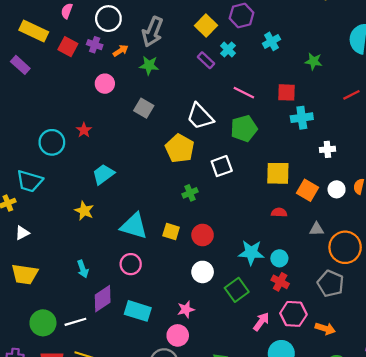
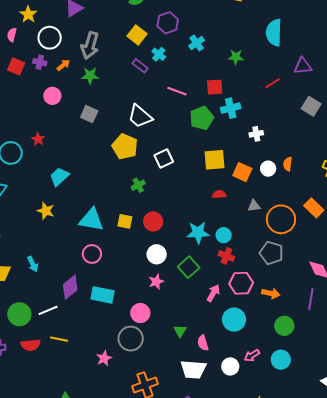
green pentagon: (244, 128) -> (202, 118), moved
cyan arrow: (83, 269) -> (33, 264), moved
pink star: (186, 309) -> (156, 282), moved

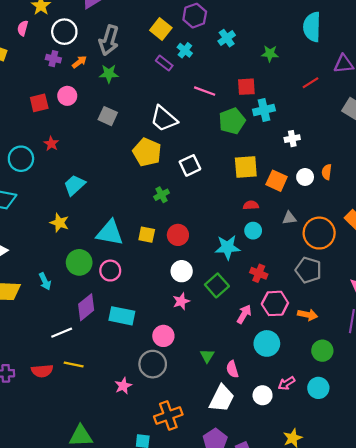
red square: (16, 66) -> (39, 103), moved, turned -36
cyan circle: (224, 235) -> (253, 231), moved
green circle: (19, 314) -> (79, 262), moved
white trapezoid: (193, 369) -> (222, 398), turned -68

